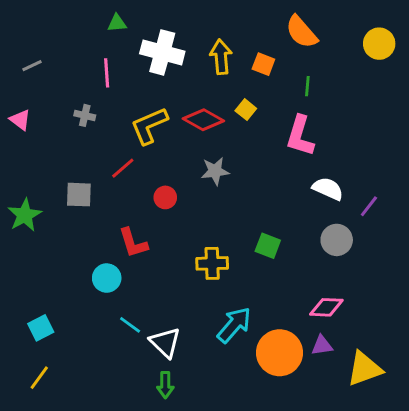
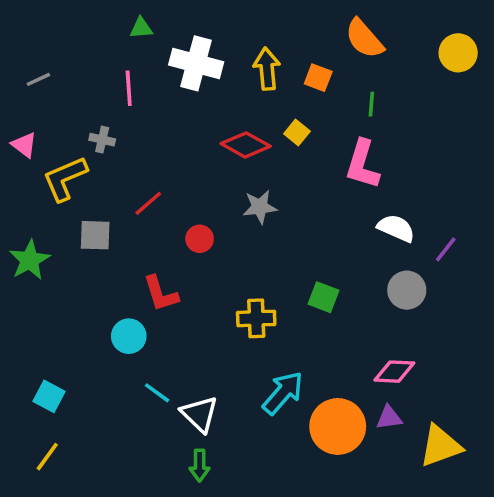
yellow L-shape: (149, 126) -> (65, 179), moved
cyan square: (41, 328) -> (49, 396), turned -35

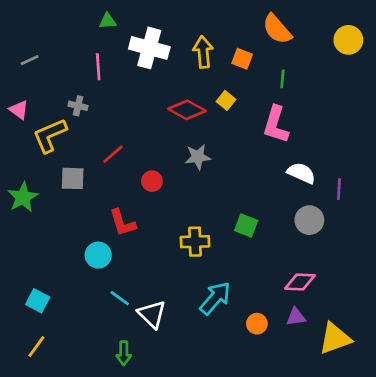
purple line: (446, 249) -> (339, 189), turned -35
orange circle: (338, 426) -> (257, 324), size x0.5
green arrow: (200, 465) -> (124, 353), moved

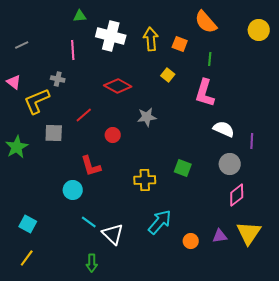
red diamond: (187, 110) -> (118, 86), moved
pink diamond: (300, 282) -> (237, 195), moved, turned -40
yellow triangle: (335, 338) -> (249, 233), moved, turned -36

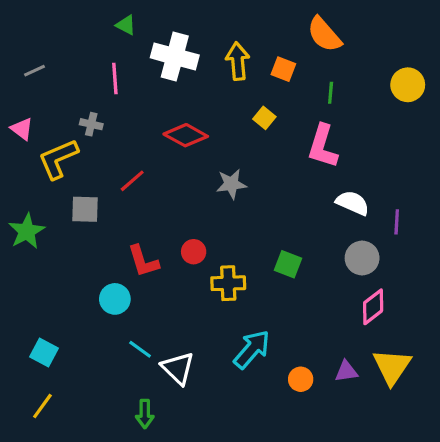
green triangle: (80, 16) -> (126, 25), turned 32
yellow circle: (259, 30) -> (408, 85), moved
red circle: (113, 135) -> (194, 252), moved

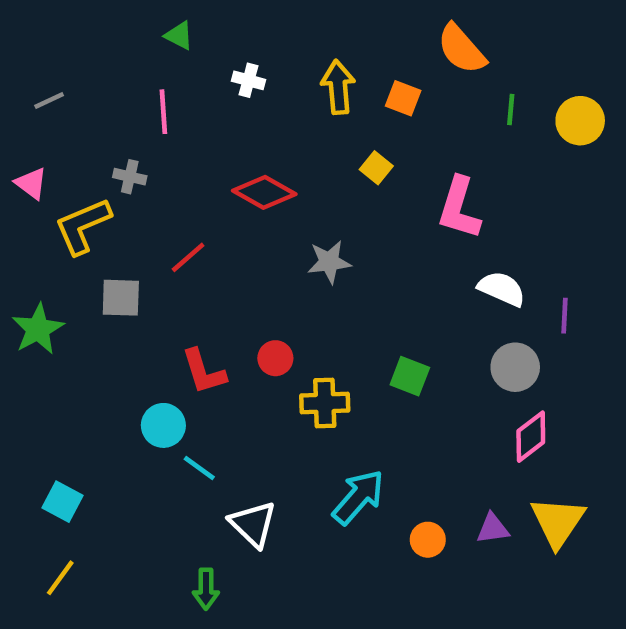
white cross: (175, 56) -> (249, 80), size x0.5
green line: (331, 93) -> (511, 109), moved
cyan line: (140, 349) -> (199, 468), moved

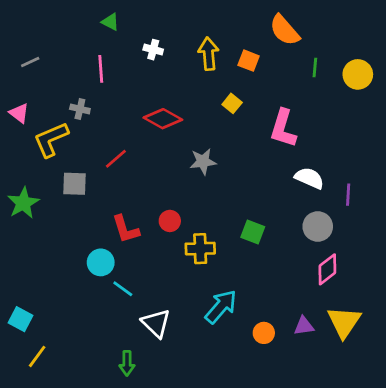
cyan square: (63, 502) -> (21, 319), moved

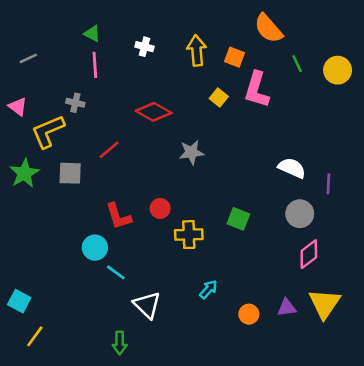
green triangle: (110, 22) -> (92, 34), moved
green line: (315, 68) -> (297, 64), turned -30
pink L-shape: (283, 128) -> (257, 90), moved
green star: (23, 203) -> (24, 173), moved
cyan arrow: (221, 307) -> (208, 289), size x0.6

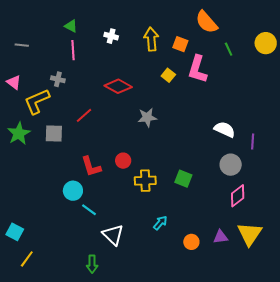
gray line: (28, 58) -> (22, 45), turned 32
yellow circle: (338, 70) -> (266, 43), moved
green square: (238, 219) -> (183, 179), moved

